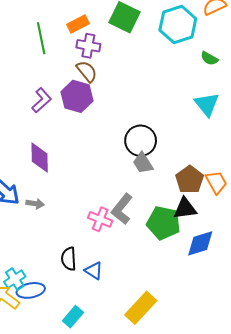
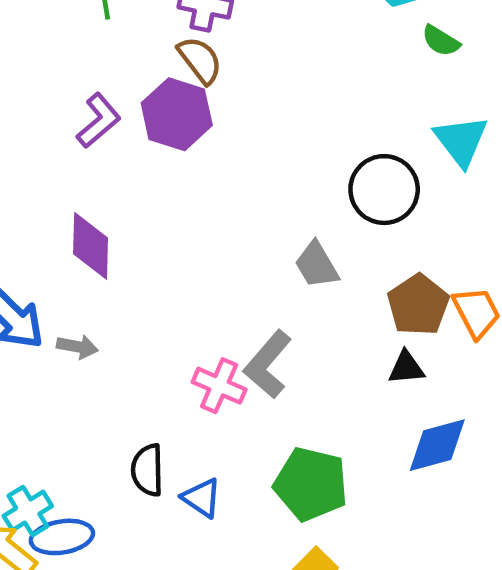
green semicircle: (209, 58) -> (441, 41), moved
black circle: (141, 141) -> (384, 190), moved
black triangle: (185, 208) -> (406, 368), size x0.7
green pentagon: (163, 223) -> (311, 484), moved

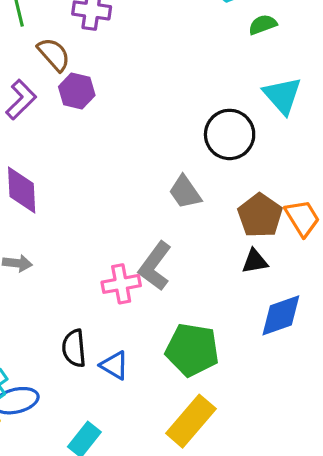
green semicircle: (441, 41) -> (263, 25), turned 132
brown semicircle: (200, 60) -> (54, 54), moved
purple hexagon: (177, 114) -> (77, 91), size x0.7
pink cross: (219, 386) -> (121, 284), turned -30

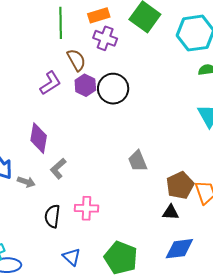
black circle: (230, 134) -> (113, 89), moved
gray L-shape: (155, 266) -> (58, 169), moved, size x0.7
black semicircle: (74, 348) -> (52, 216), moved

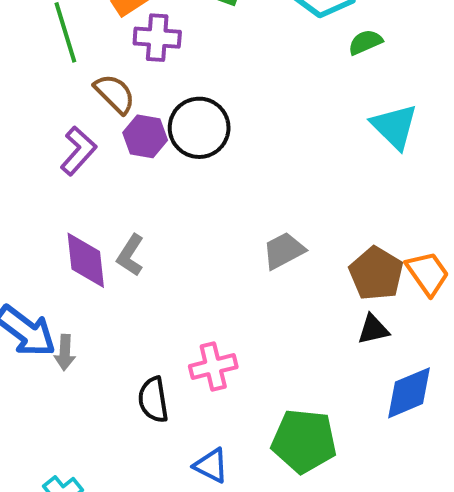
gray trapezoid: (138, 161) -> (284, 251), turned 100
gray L-shape: (58, 169) -> (130, 255), moved
gray arrow: (26, 182) -> (65, 352), moved, turned 90

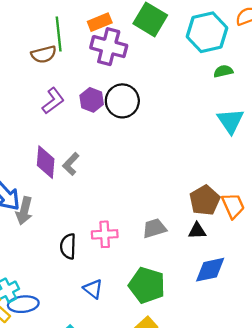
purple cross: (157, 38) -> (109, 47), size x1.4
brown semicircle: (115, 94) -> (44, 54), moved, turned 110
gray trapezoid: (284, 251) -> (154, 228), moved
gray arrow: (65, 352) -> (24, 211), size x1.4

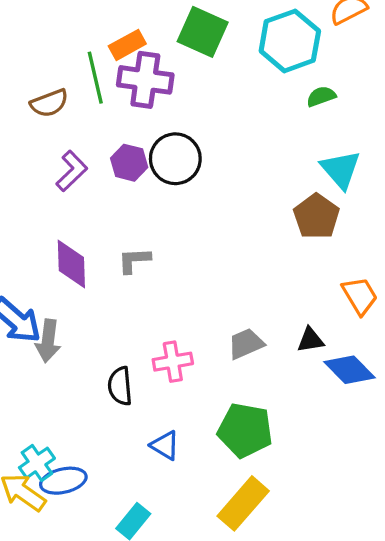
green line: (59, 34) -> (95, 78), moved
gray L-shape: (71, 164) -> (134, 260), moved, turned 50
brown pentagon: (205, 200) -> (316, 216), moved
blue diamond: (210, 270) -> (350, 370), moved, turned 64

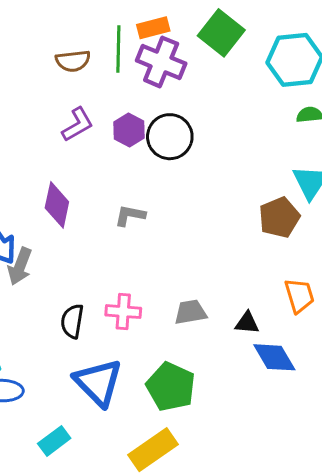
gray L-shape: (134, 260) -> (130, 215), moved
blue triangle: (165, 445) -> (98, 382), size x1.8

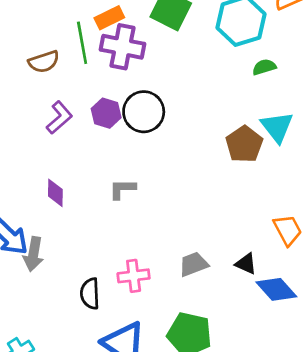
purple diamond: (57, 205) -> (55, 193), size x0.7
brown pentagon: (279, 217) -> (244, 144), moved
black triangle: (247, 323) -> (246, 264), turned 30

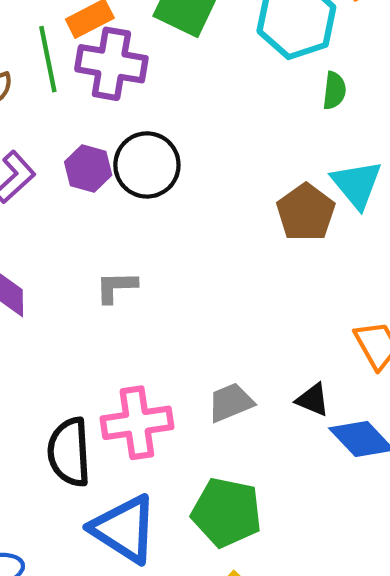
green semicircle: (264, 67) -> (334, 91), turned 115
pink cross: (134, 276) -> (137, 423), size x1.4
black semicircle: (90, 294) -> (69, 452), size x1.4

